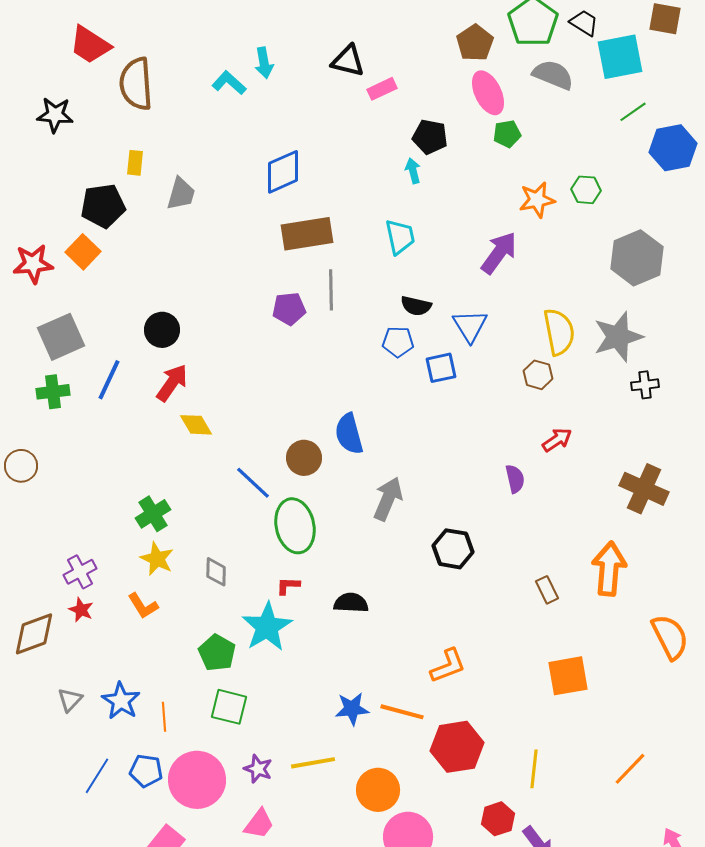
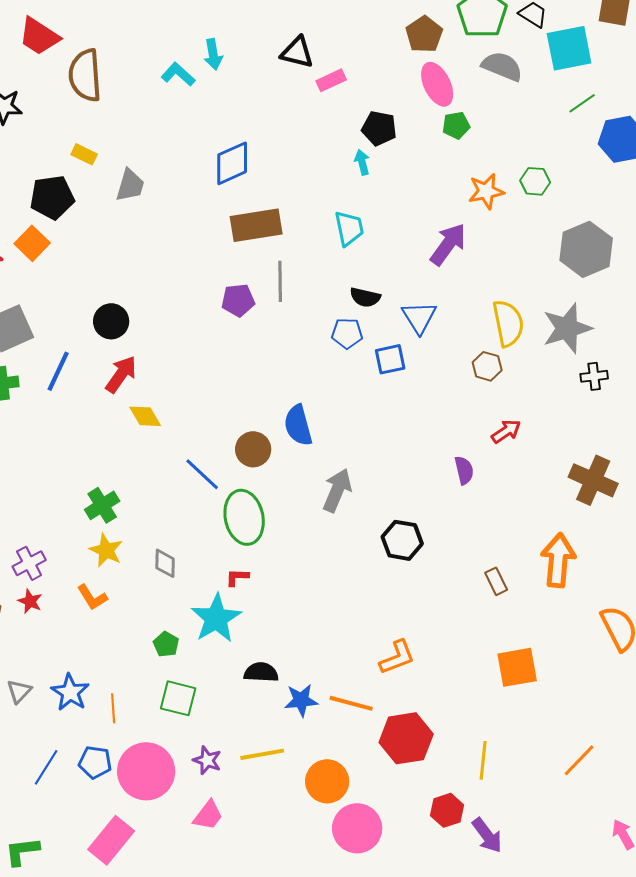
yellow rectangle: (135, 163) -> (84, 154), turned -70
black semicircle: (351, 603) -> (261, 672), moved
green pentagon: (217, 653) -> (166, 644), size x0.7

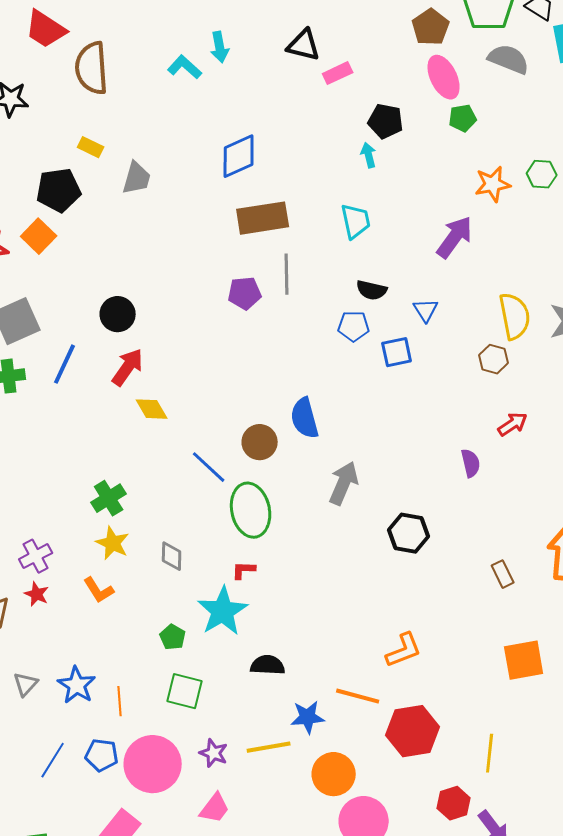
blue triangle: (419, 317) -> (426, 310), size x0.7
blue star: (301, 700) -> (308, 717), moved

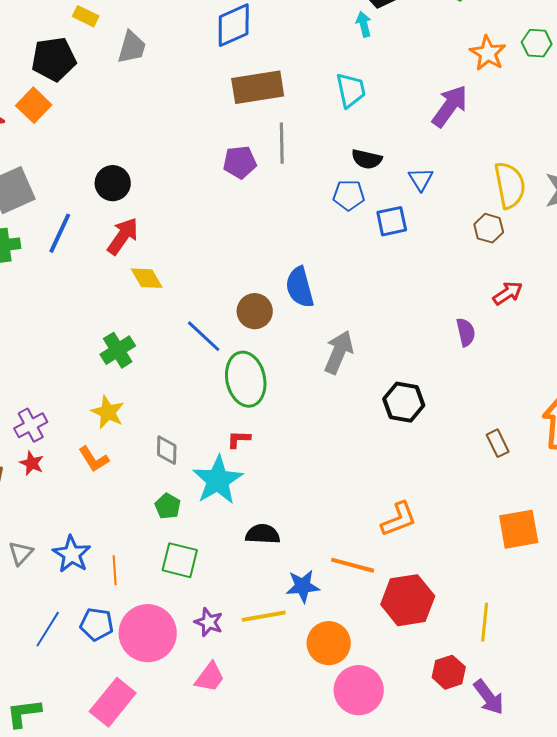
orange star: (493, 184) -> (488, 53), turned -30
green cross: (109, 498) -> (118, 350), moved
gray diamond: (172, 556) -> (167, 450), moved

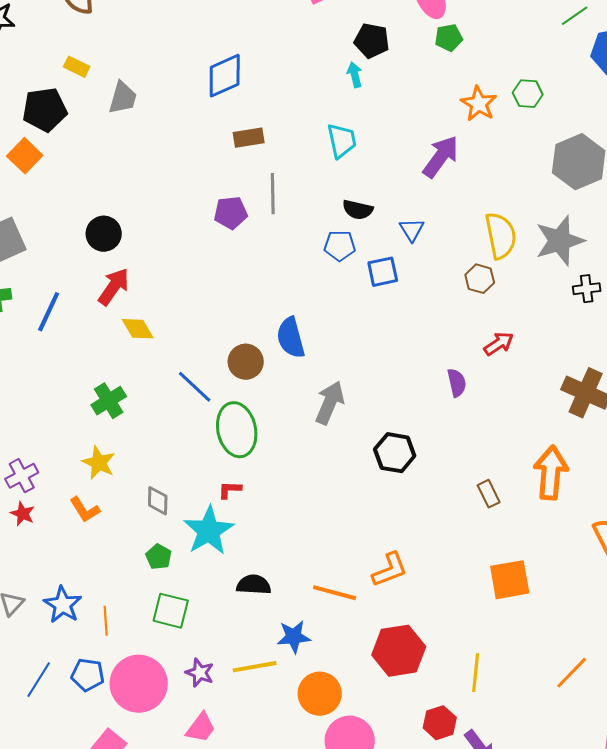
brown rectangle: (258, 87) -> (249, 138), size x0.6
blue line: (60, 233) -> (49, 312), moved
orange line: (353, 565) -> (335, 593), moved

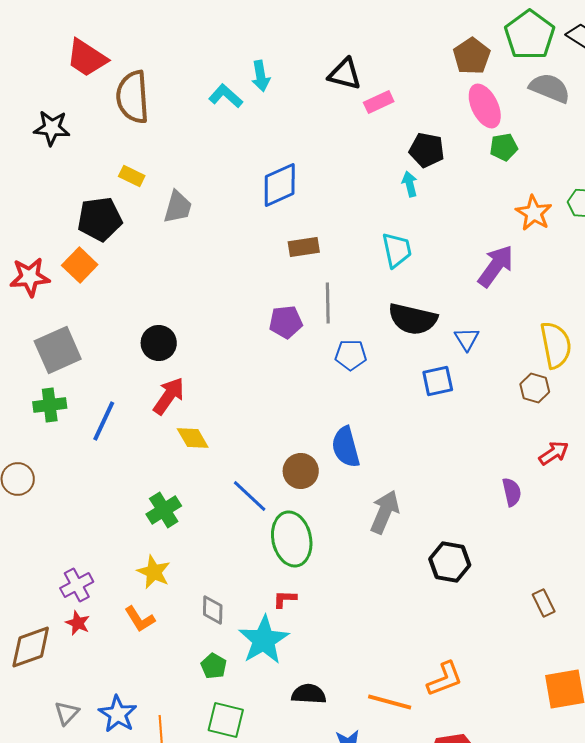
black semicircle: (358, 210) -> (413, 319), size x1.6
blue pentagon: (340, 246) -> (351, 355), moved

